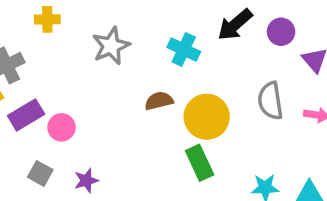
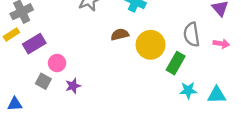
pink circle: (61, 127) -> (57, 63), moved
green rectangle: (200, 163) -> (176, 63), moved, turned 55

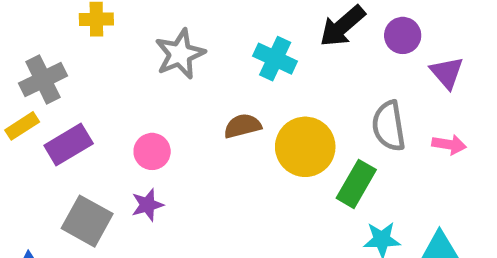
pink circle: (57, 63) -> (152, 151), moved
gray square: (43, 81) -> (87, 221), size x1.5
purple star: (73, 86) -> (147, 205), moved

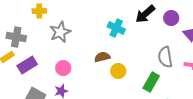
gray star: (180, 54) -> (60, 32), moved
gray cross: (43, 80) -> (16, 37), turned 36
yellow circle: (305, 147) -> (118, 71), moved, size x0.6

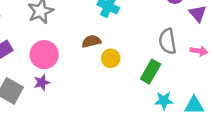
pink circle: (63, 68) -> (44, 55), size x1.5

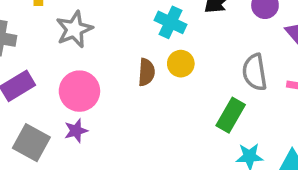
brown semicircle: (91, 41) -> (146, 72), turned 108
yellow circle: (111, 58) -> (181, 64), moved

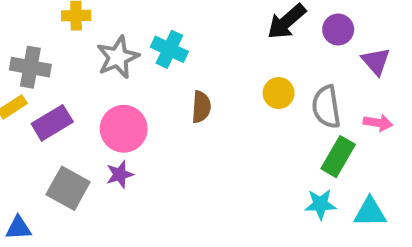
cyan cross: (170, 22) -> (169, 49), moved
yellow circle: (181, 64) -> (279, 93), moved
green rectangle: (231, 115) -> (338, 157), moved

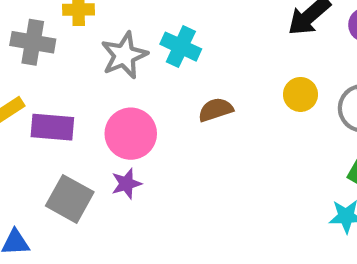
gray cross: (30, 67) -> (33, 42), moved
brown semicircle: (201, 107) -> (216, 110), turned -112
purple rectangle: (52, 123) -> (52, 127), turned 36

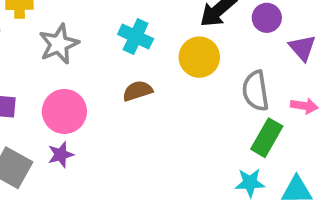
cyan cross: (181, 47) -> (136, 37), moved
yellow circle: (300, 94) -> (199, 57), moved, size x1.4

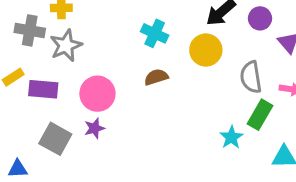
gray star: (59, 44) -> (66, 45), moved
cyan star: (250, 183) -> (231, 137), moved, turned -30

